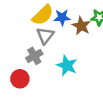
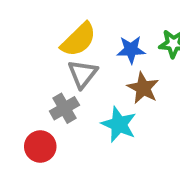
blue star: (62, 17) -> (131, 50), moved
brown star: (81, 26) -> (143, 88), moved

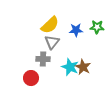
brown star: (143, 88) -> (83, 67), moved
gray cross: (64, 108) -> (43, 59), turned 32

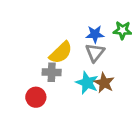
yellow semicircle: (50, 25) -> (61, 53), moved
gray triangle: (52, 42) -> (95, 53), moved

